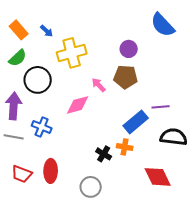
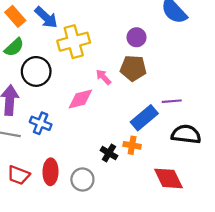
blue arrow: (47, 31) -> (46, 17), size x1.6
gray circle: (91, 187) -> (82, 179), moved

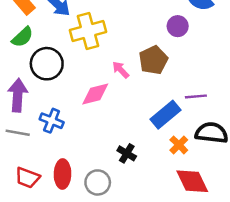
purple circle: (136, 37) -> (178, 26), moved
brown pentagon: (133, 68) -> (153, 60), turned -30
orange cross: (132, 145) -> (179, 145), moved, turned 35

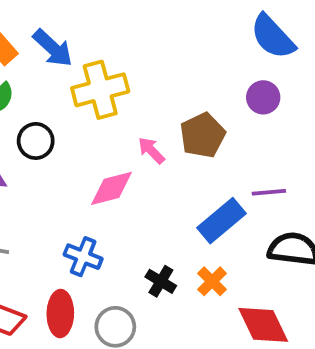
purple circle: (178, 26) -> (263, 97), moved
black circle: (47, 64) -> (36, 141), size x0.7
blue cross: (52, 121) -> (83, 257), moved
orange cross: (179, 145) -> (212, 281), moved

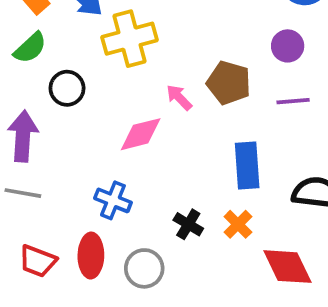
brown pentagon: (203, 135) -> (229, 83), turned -30
purple line: (269, 192) -> (293, 101), moved
blue rectangle: (221, 221) -> (247, 165), turned -54

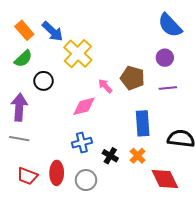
yellow cross: (129, 39) -> (78, 54), turned -32
blue cross: (113, 200) -> (82, 143), moved, turned -36

